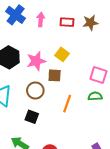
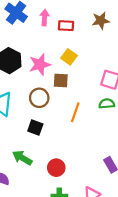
red rectangle: (67, 22) -> (66, 26), moved

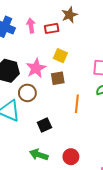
brown star: (101, 21) -> (69, 15), moved
brown circle: (39, 98) -> (27, 93), moved
black square: (35, 127) -> (44, 125), turned -32

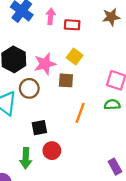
brown star: (69, 15) -> (111, 17), moved
green arrow: (39, 155) -> (26, 158), turned -120
red circle: (71, 157) -> (52, 151), moved

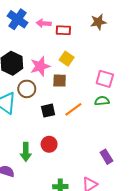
pink arrow: (51, 16) -> (44, 23), turned -88
orange line: (80, 113) -> (73, 109), turned 36
black square: (39, 128) -> (48, 111), moved

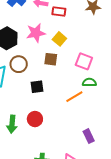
pink star: (40, 66) -> (36, 33), moved
pink square: (105, 79) -> (84, 61), moved
orange line: (73, 109) -> (74, 97), moved

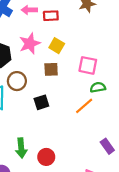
red circle: (35, 119) -> (46, 157), moved

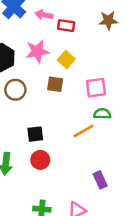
pink square: (88, 65) -> (96, 88), turned -30
black square: (41, 102) -> (35, 134), moved
red circle: (46, 157) -> (40, 160), moved

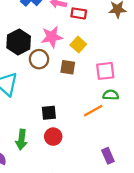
brown circle: (15, 90) -> (39, 59), moved

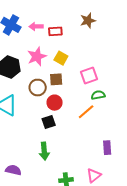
brown circle: (39, 59) -> (38, 88), moved
red circle: (53, 137) -> (55, 103), moved
green arrow: (21, 140) -> (44, 151), moved
purple rectangle: (108, 156) -> (107, 148), turned 32

